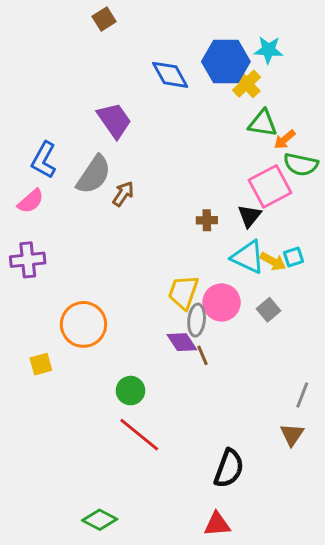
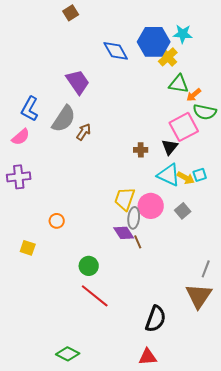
orange circle: (83, 324) -> (57, 221), size x0.5
yellow square: (41, 364) -> (28, 248), turned 35
brown triangle: (292, 435) -> (199, 296), size x1.6

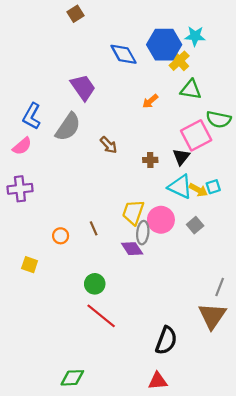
orange arrow: (194, 95) -> (150, 101), moved
brown arrow: (84, 132) -> (109, 145), moved, turned 102
brown line: (138, 242) -> (94, 228), moved
green diamond: (68, 354) -> (72, 378), turned -30

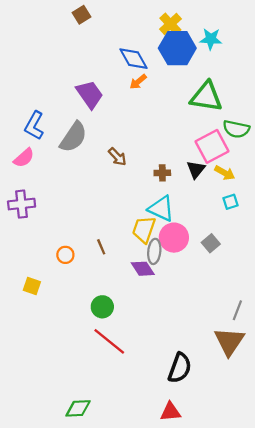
yellow cross: (179, 61) -> (170, 24), moved
green triangle: (191, 90) -> (206, 97), size x1.4
orange arrow: (150, 101) -> (138, 82), moved
cyan triangle: (180, 187) -> (161, 209), moved
yellow arrow: (198, 190) -> (225, 173), moved

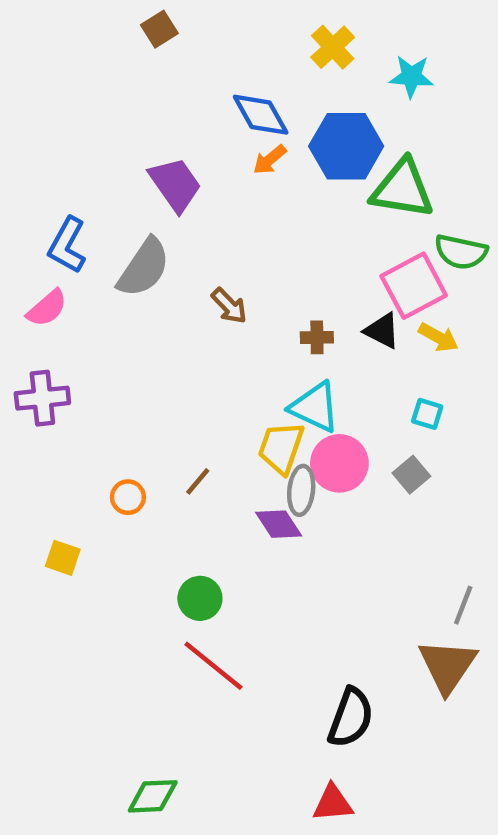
blue hexagon: (177, 48) -> (346, 146), moved
black triangle: (196, 169) -> (382, 331), turned -42
cyan square: (230, 202) -> (427, 414), moved, turned 35
brown line: (101, 247) -> (198, 481), turned 63

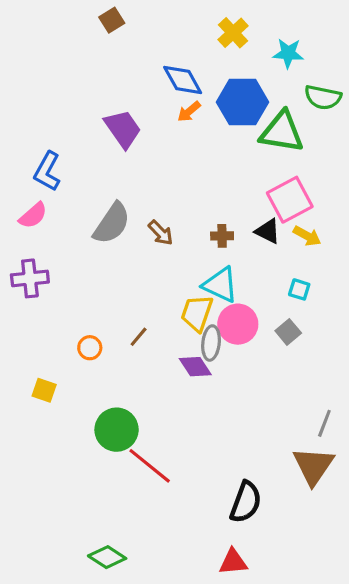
green semicircle: (461, 252) -> (323, 97), moved
gray semicircle: (144, 268) -> (112, 223), moved
brown arrow: (229, 306) -> (161, 233), moved
green circle: (200, 598) -> (117, 430), moved, size x1.4
green diamond: (153, 796) -> (107, 557), turned 36

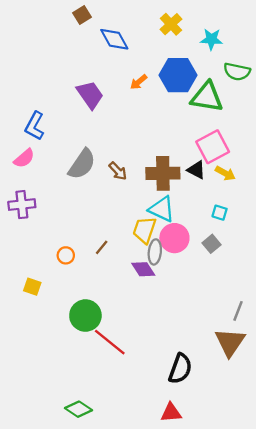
blue diamond: (183, 80) -> (114, 39), moved
brown cross: (222, 236) -> (163, 173), size x2.0

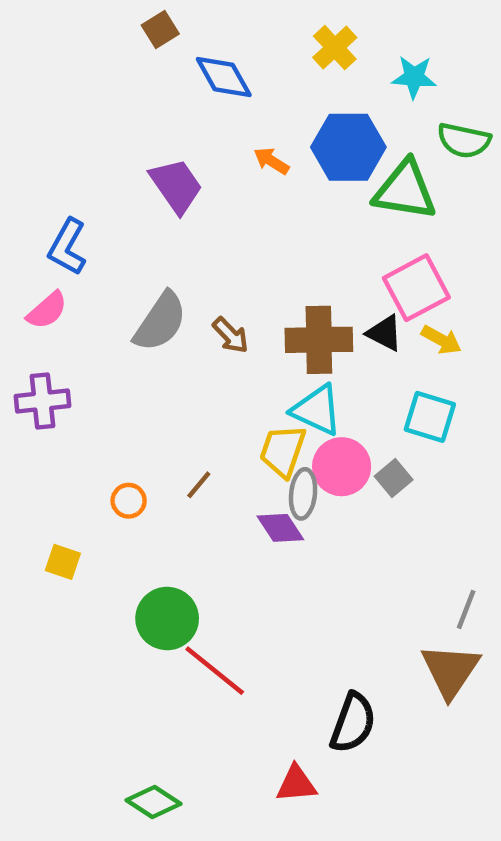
orange arrow: (139, 82) -> (271, 161), turned 72
cyan square: (220, 213) -> (430, 417), size x1.6
gray square: (211, 244) -> (394, 478), moved
red triangle: (171, 413) -> (296, 784), moved

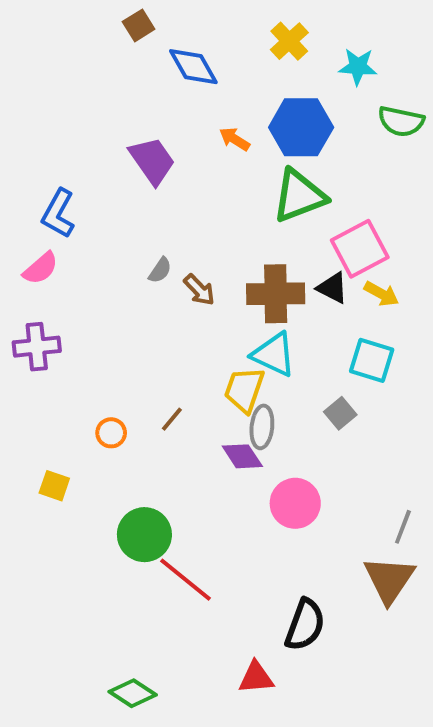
green triangle: (405, 190) -> (299, 196), moved, turned -30
gray semicircle: (160, 322) -> (160, 270), moved, size x0.5
pink circle: (342, 467) -> (295, 503), moved

